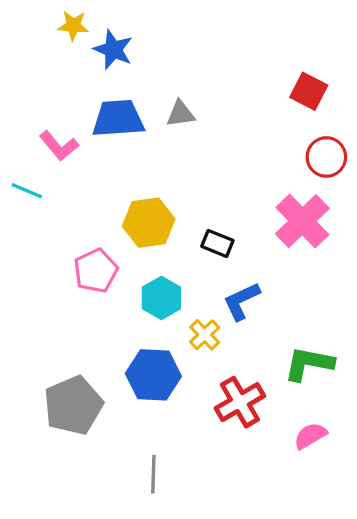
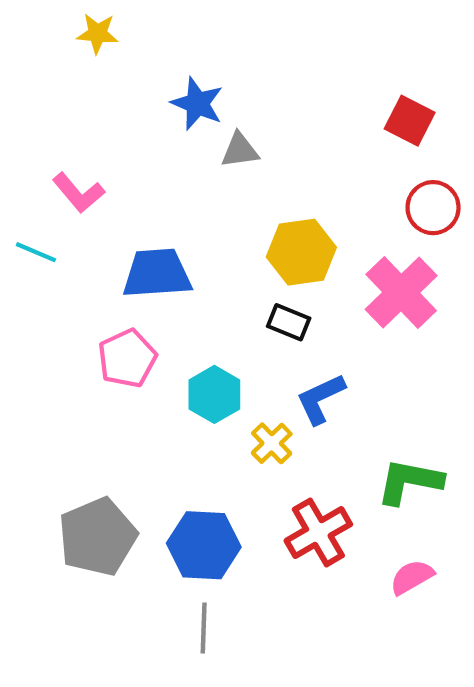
blue star: (113, 50) -> (197, 104), moved
blue trapezoid: (118, 119) -> (157, 273), moved
yellow hexagon: (149, 223) -> (301, 252), moved
blue hexagon: (153, 375) -> (204, 545), moved

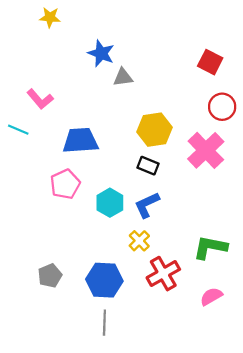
blue L-shape: (320, 399) -> (147, 205), moved
yellow cross: (272, 443) -> (139, 241), moved
gray pentagon: (98, 537) -> (50, 276), size x0.6

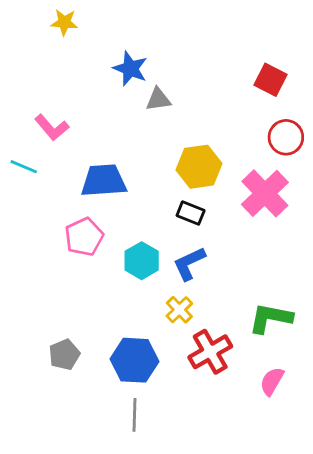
pink semicircle: (211, 296) -> (272, 381), turned -30

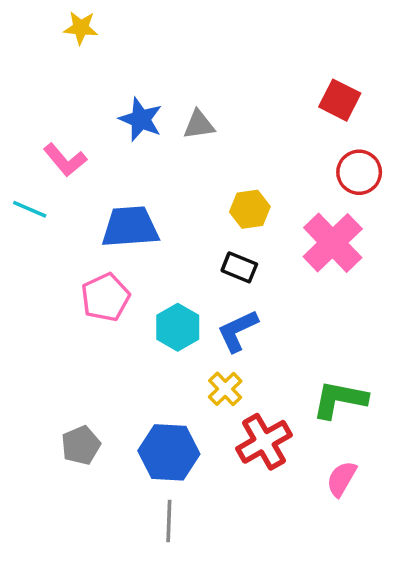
blue star: (130, 69) -> (141, 119), moved
yellow hexagon: (199, 167) -> (250, 209), size x0.7

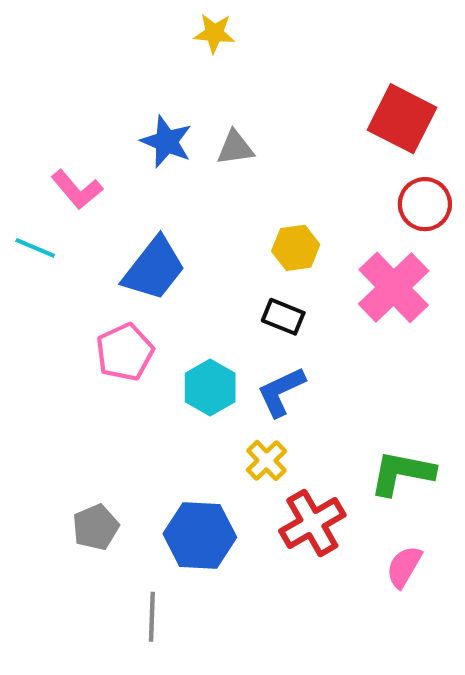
yellow star: (81, 28) -> (214, 33), moved
red square: (340, 100) -> (402, 119), size x1.4
blue trapezoid: (130, 227) -> (154, 269), turned 132
gray line: (169, 521) -> (152, 617), moved

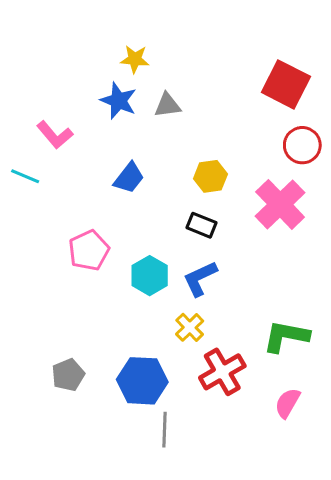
yellow star: (214, 33) -> (135, 59), moved
blue trapezoid: (154, 269) -> (129, 178), moved, size x0.7
gray line: (152, 617) -> (164, 430), moved

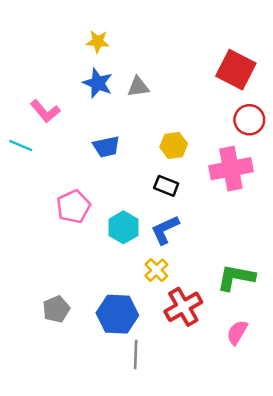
yellow star: (135, 59) -> (98, 42), moved
blue trapezoid: (129, 178) -> (106, 147), turned 40
pink cross: (280, 204) -> (231, 169), turned 33

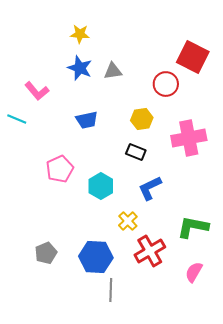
red circle: (249, 120) -> (166, 84), moved
blue L-shape: (165, 230) -> (150, 188), moved

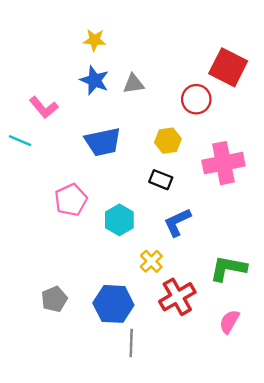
blue trapezoid: (87, 120) -> (103, 142), size x1.4

